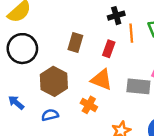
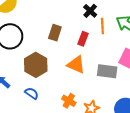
black cross: (116, 16) -> (90, 11), turned -32
orange cross: (89, 105) -> (69, 101), moved
blue semicircle: (50, 115) -> (32, 93), turned 48

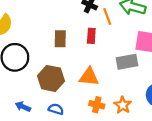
orange triangle: (76, 65) -> (89, 77), moved

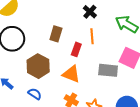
orange line: (107, 17) -> (92, 36), moved
red rectangle: (91, 36) -> (76, 49), moved

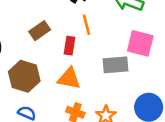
brown rectangle: (56, 34) -> (40, 31), turned 49

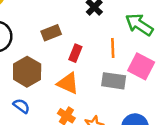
orange line: (86, 25) -> (113, 48), moved

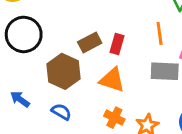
brown rectangle: (51, 33) -> (90, 42), moved

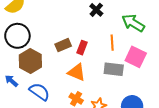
brown hexagon: (64, 71) -> (30, 61), moved
blue semicircle: (61, 112) -> (39, 92), size x1.5

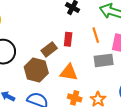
red rectangle: (82, 48) -> (68, 39), moved
brown hexagon: (30, 61) -> (36, 70), moved

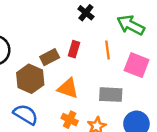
gray rectangle: (104, 60) -> (111, 95), moved

